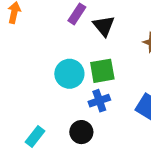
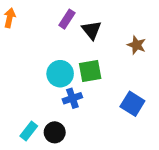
blue cross: (99, 101) -> (72, 98), moved
black circle: (81, 132) -> (55, 132), moved

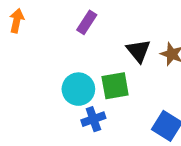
black triangle: (92, 30) -> (138, 51), moved

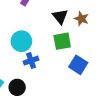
green square: (115, 86) -> (62, 41), moved

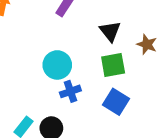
brown star: (81, 19) -> (147, 44), moved
blue square: (78, 65) -> (116, 102), moved

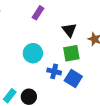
blue cross: (70, 91) -> (54, 71), moved, turned 32

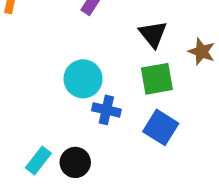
blue cross: (54, 71) -> (106, 110), moved

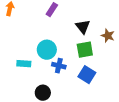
cyan rectangle: (38, 160) -> (24, 64), moved, turned 56

